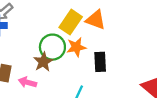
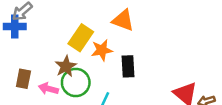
yellow rectangle: (71, 22) -> (81, 38), moved
green circle: (52, 47) -> (76, 82), moved

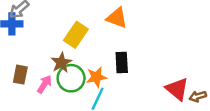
orange star: (102, 50) -> (96, 77), moved
pink arrow: (48, 89) -> (44, 84), turned 108

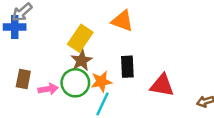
brown star: (61, 63) -> (82, 61), moved
pink arrow: (44, 84) -> (48, 89), turned 48
red triangle: (177, 89) -> (162, 85), moved, turned -30

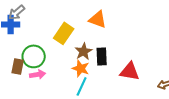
brown star: (82, 61) -> (84, 51), moved
orange star: (101, 82) -> (81, 68), turned 30
green circle: (75, 83) -> (34, 56), moved

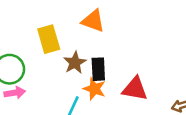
yellow rectangle: (64, 33) -> (49, 39), turned -50
orange star: (81, 68) -> (94, 89), moved

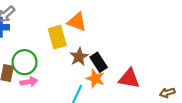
orange triangle: (93, 21) -> (77, 22), moved
black rectangle: (98, 69) -> (99, 62), turned -30

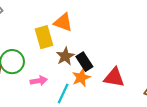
orange star: (95, 79) -> (81, 78), turned 30
pink arrow: (29, 82) -> (39, 81), moved

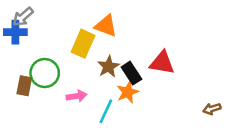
yellow rectangle: (44, 37) -> (83, 44), turned 40
red triangle: (114, 78) -> (162, 63), moved

